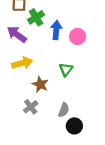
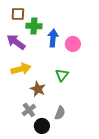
green cross: (36, 17) -> (34, 26), turned 35
black circle: (74, 126) -> (42, 126), moved

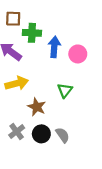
gray cross: (29, 110) -> (17, 132), moved
gray semicircle: (60, 113) -> (63, 135), turned -56
black circle: (42, 126) -> (41, 134), moved

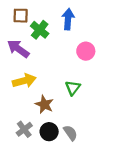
green cross: (32, 33) -> (40, 30), turned 36
blue arrow: (54, 47) -> (68, 19), moved

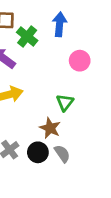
brown star: (44, 104) -> (50, 128), moved

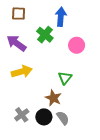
green cross: (27, 36) -> (45, 35), moved

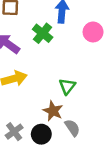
pink circle: (77, 45) -> (93, 32), moved
gray semicircle: (63, 118) -> (72, 128), moved

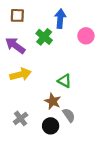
green triangle: (67, 86) -> (65, 81), turned -40
black circle: (41, 134) -> (51, 126), moved

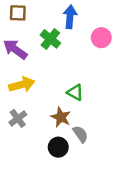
gray cross: (21, 118) -> (18, 118), moved

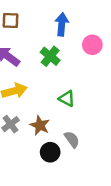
green cross: (50, 39) -> (50, 56), moved
brown star: (61, 117) -> (40, 125), moved

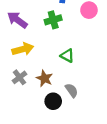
green cross: (50, 56) -> (53, 20), turned 35

